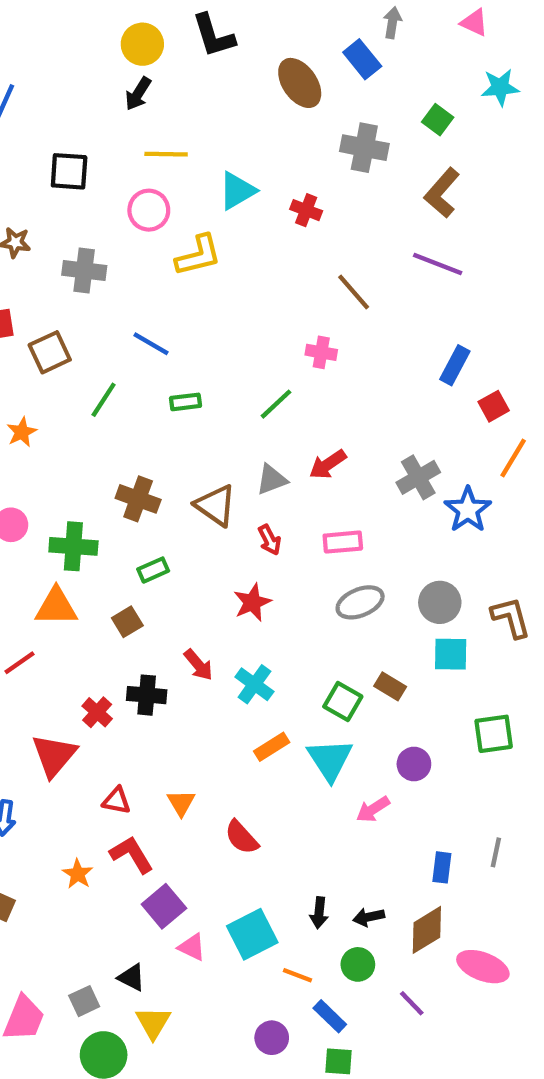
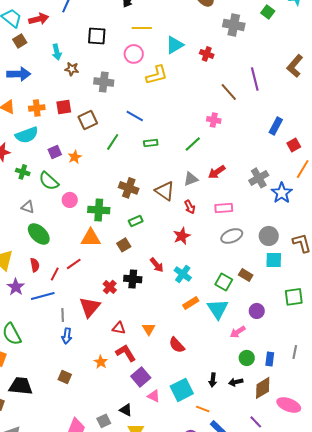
brown L-shape: (442, 193) -> (295, 66), moved
purple line: (438, 264) -> (255, 79), moved, turned 55
green circle: (358, 964) -> (247, 358), moved

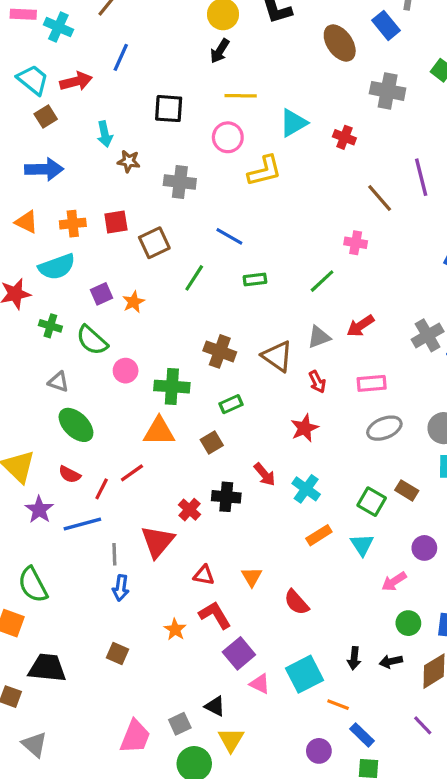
red semicircle: (35, 265) -> (70, 474), turned 128
cyan triangle: (218, 309) -> (362, 545), size x0.7

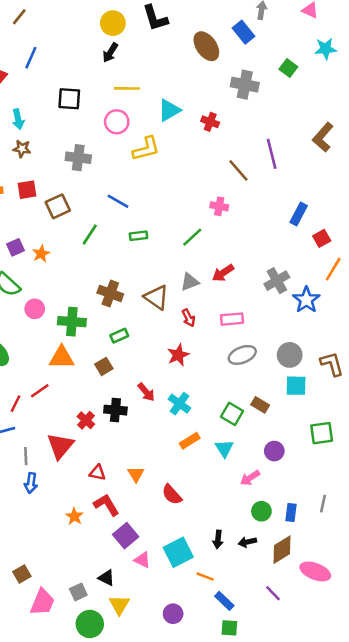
brown star: (129, 161) -> (22, 149), moved
brown square: (118, 653) -> (22, 574), moved, turned 36
purple circle: (319, 751) -> (173, 614), moved

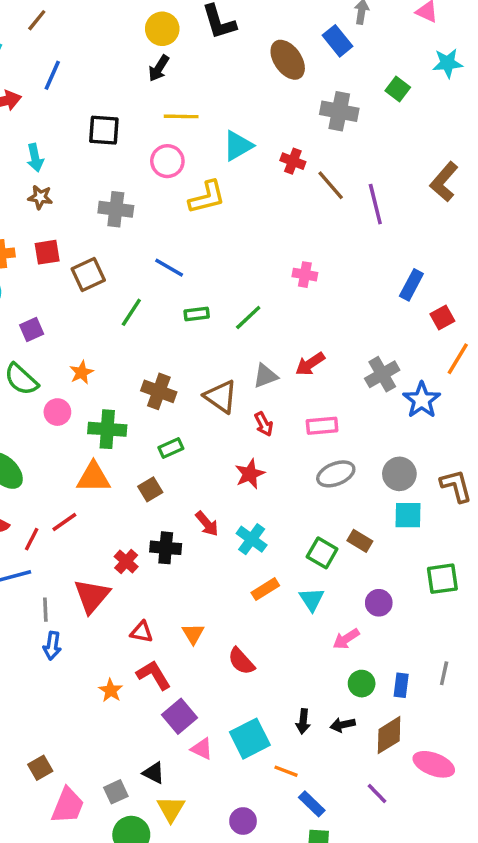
brown line: (238, 170) -> (331, 185), moved
green line: (192, 237) -> (248, 317), moved
orange star: (41, 254) -> (81, 372), moved

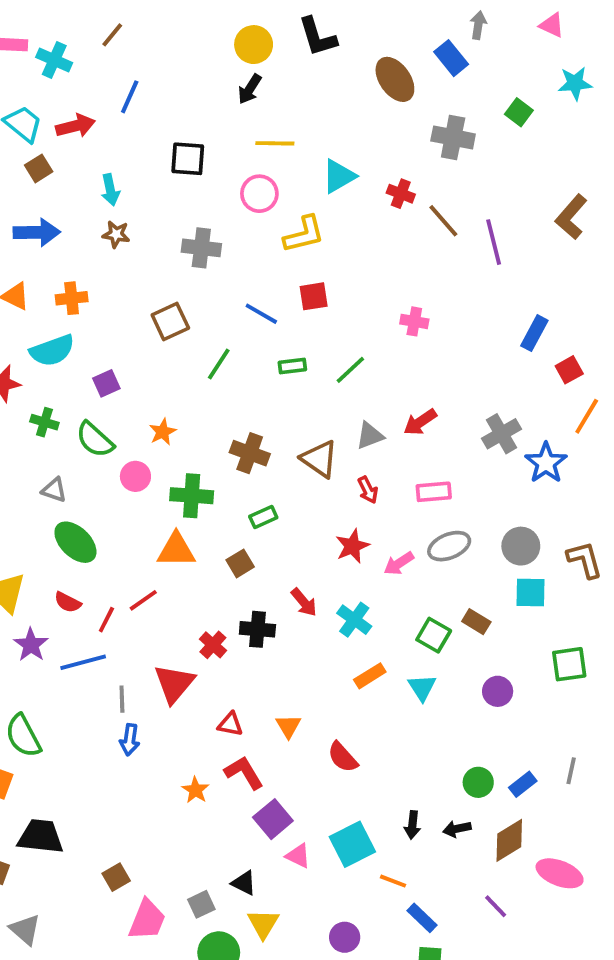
red square: (47, 252) -> (314, 296), moved
pink arrow: (346, 639) -> (399, 563), moved
blue rectangle: (401, 685) -> (523, 784), turned 45

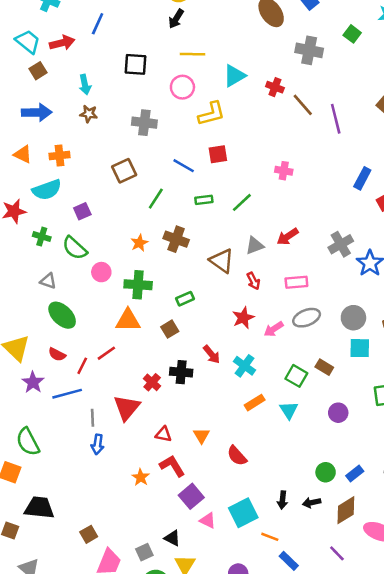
orange star: (163, 432) -> (139, 243), moved
brown cross: (250, 453) -> (176, 239), moved

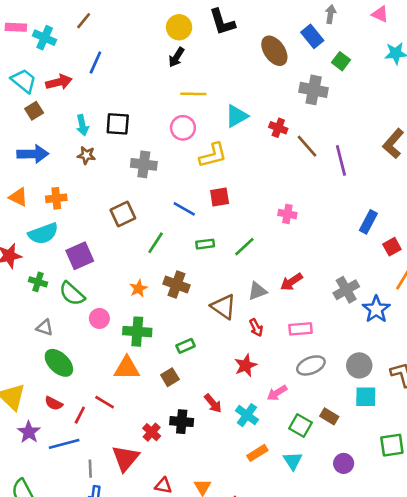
green square: (352, 34) -> (341, 61), moved
black square: (136, 64) -> (118, 124), moved
purple square: (82, 211) -> (80, 256), size x1.5
pink arrow: (274, 329) -> (277, 393), moved
red line: (106, 353) -> (105, 402), turned 66

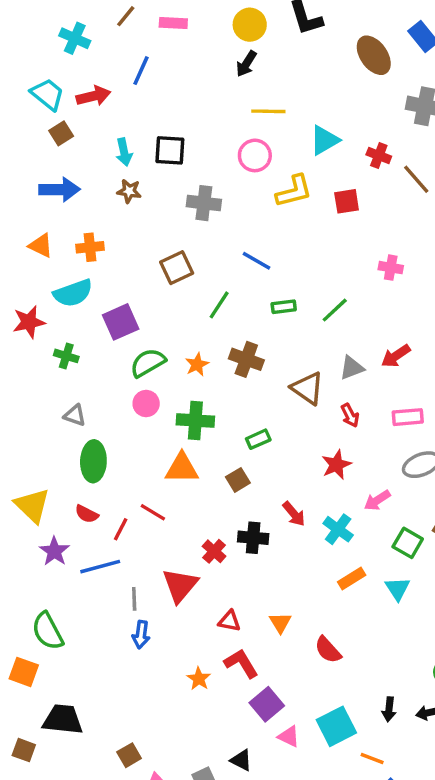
pink rectangle: (16, 27) -> (173, 23), moved
red square: (220, 197) -> (347, 201), moved
green semicircle: (72, 294) -> (148, 363), moved, turned 108
green ellipse: (59, 363) -> (93, 461), turned 48

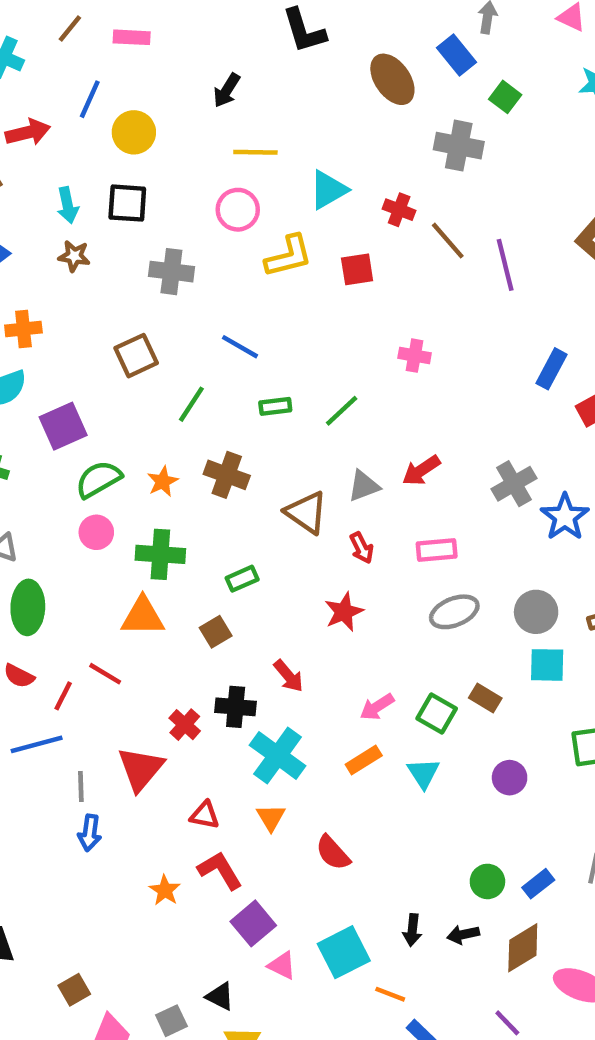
yellow circle: (250, 25) -> (134, 132), moved
pink arrow: (377, 500) -> (377, 707), moved
cyan cross: (338, 529) -> (278, 755), moved, size x1.4

